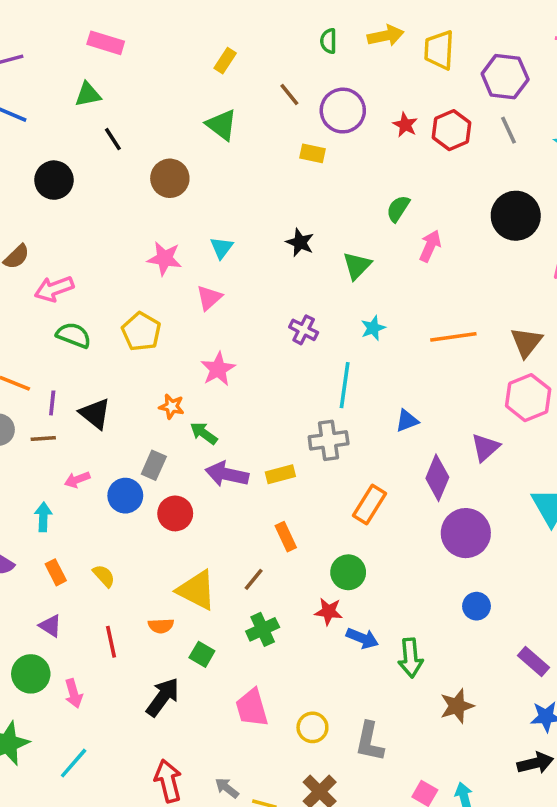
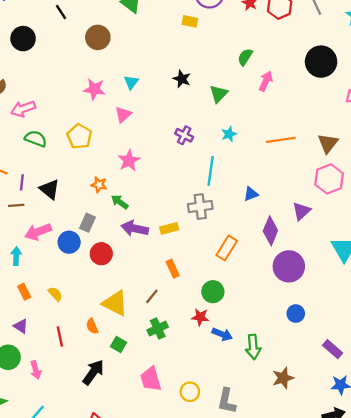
pink arrow: (77, 480) -> (38, 232), size x1.6
orange semicircle: (161, 626) -> (92, 326), turned 70

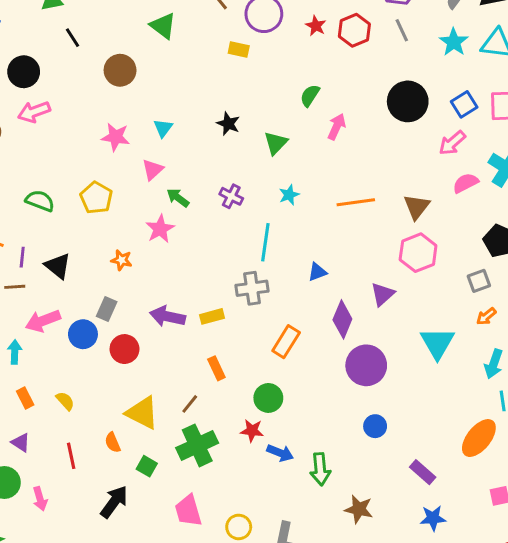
pink arrow: (23, 109) -> (34, 112), moved
green arrow: (120, 202) -> (178, 198), moved
green cross: (158, 328) -> (197, 445), size x1.5
brown star: (283, 378) -> (359, 509), turned 30

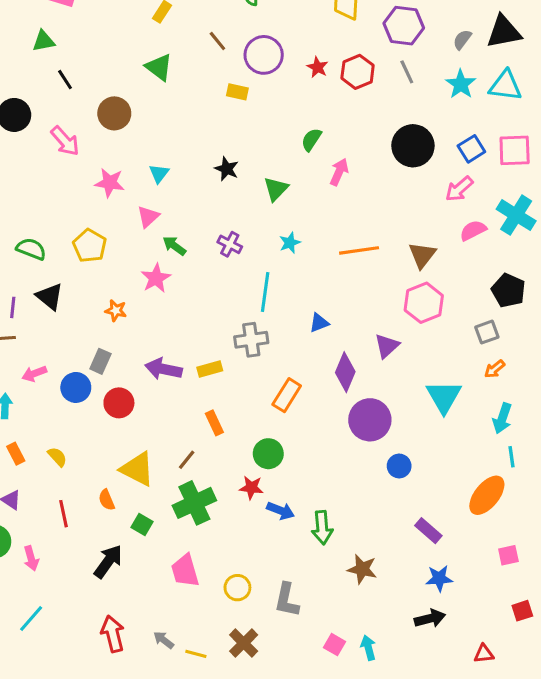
pink arrow: (34, 112) -> (65, 141), moved, turned -112
black triangle: (58, 266) -> (50, 297), moved
pink arrow: (43, 321) -> (34, 374), size x0.7
blue circle: (375, 426) -> (399, 466), moved

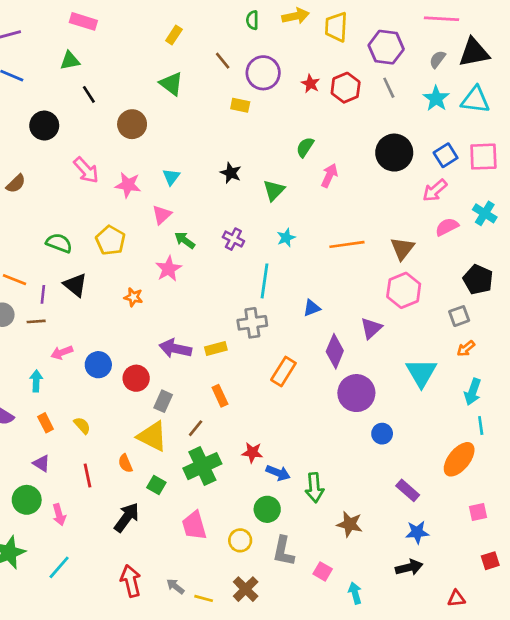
pink arrow: (65, 141) -> (86, 170), moved
cyan cross: (516, 215) -> (485, 213), size x0.7
gray rectangle: (100, 361) -> (163, 401), moved
green circle: (268, 454) -> (267, 509), moved
pink square: (334, 645) -> (323, 571), moved

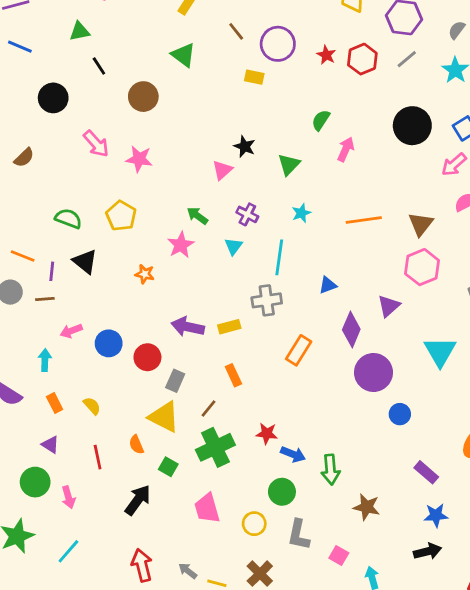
gray line: (389, 88) -> (407, 59), turned 75
cyan triangle: (171, 177) -> (233, 246), moved
pink triangle: (162, 215) -> (222, 170), moved

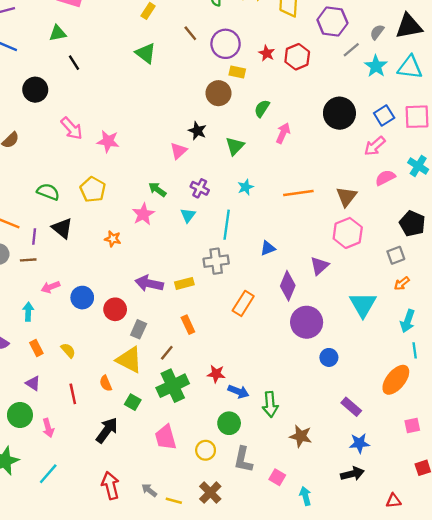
gray line: (407, 59) -> (351, 50), moved
yellow rectangle: (254, 77) -> (237, 72), moved
brown circle: (143, 97) -> (218, 93), moved

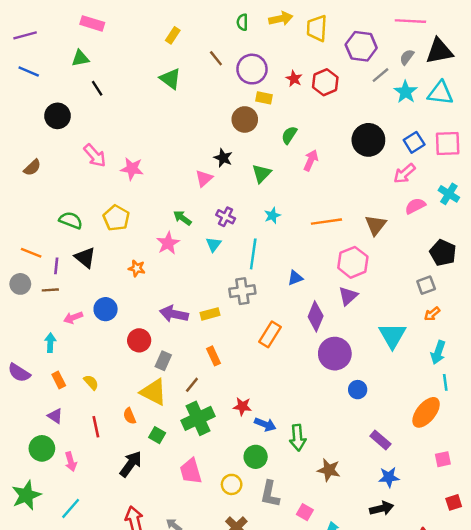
pink hexagon: (348, 233) -> (353, 262), moved
blue circle: (82, 298) -> (106, 309), moved

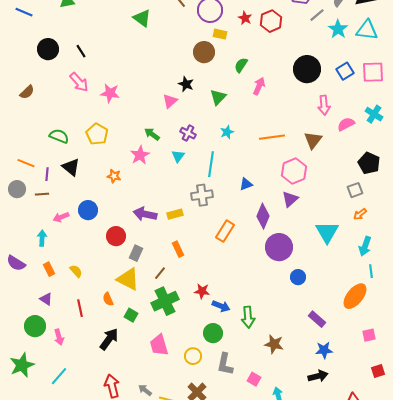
black line: (97, 88) -> (81, 51), moved
pink arrow: (404, 173) -> (324, 105), moved, turned -54

